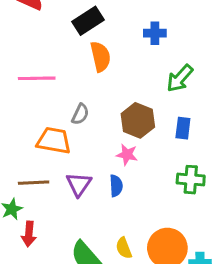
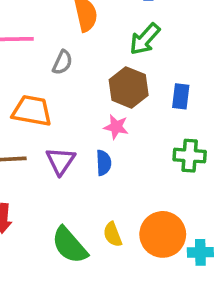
green arrow: (180, 78) -> (145, 39), moved
gray semicircle: (80, 114) -> (62, 62), moved

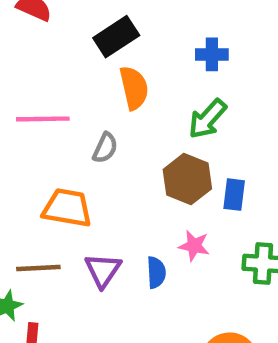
blue rectangle: (181, 96) -> (234, 195), moved
pink star: (116, 127) -> (194, 246), moved

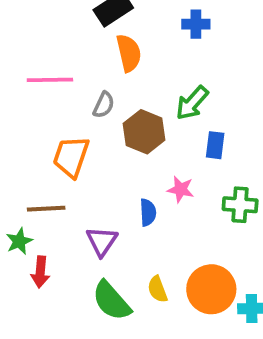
green arrow: (207, 119) -> (192, 103), moved
brown hexagon: (187, 179) -> (144, 132), moved
orange trapezoid: (67, 208) -> (71, 157), turned -81
purple triangle: (103, 270) -> (102, 241), moved

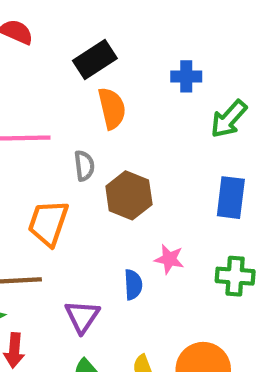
green arrow: (192, 103) -> (229, 119), moved
gray semicircle: (104, 105) -> (84, 166), turned -32
blue rectangle: (215, 145) -> (231, 198), moved, size x1.4

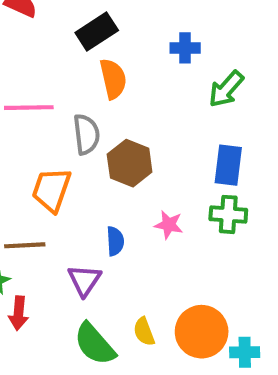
gray semicircle: (84, 166) -> (86, 134), size x1.4
green cross: (235, 276) -> (228, 214), moved
blue semicircle: (133, 285) -> (115, 241), moved

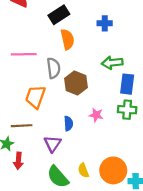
green arrow: (226, 89) -> (112, 63), moved, turned 42

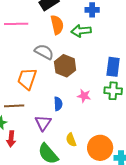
pink line: (24, 54) -> (16, 24), moved
green arrow: (112, 63) -> (81, 31), moved
gray semicircle: (54, 68) -> (44, 52), turned -54
yellow semicircle: (83, 170) -> (71, 140), moved

